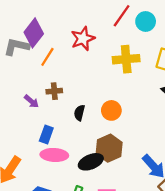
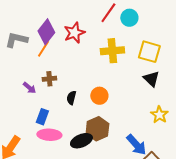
purple diamond: (34, 33) -> (46, 32), moved

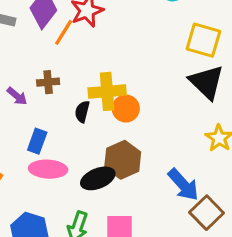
orange line: (43, 49) -> (64, 32), moved
yellow cross: (112, 51) -> (107, 91), moved
black triangle: (151, 79) -> (207, 82), size x1.4

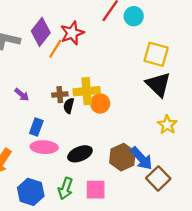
brown cross: (48, 82) -> (60, 95), moved
brown hexagon: (123, 160) -> (122, 157), moved

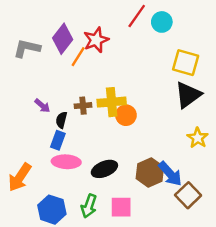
black triangle: (158, 84) -> (188, 95), turned 40
black semicircle: (69, 106) -> (61, 120), moved

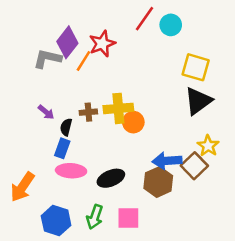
gray L-shape: (27, 48) -> (47, 59), moved
blue arrow: (170, 174) -> (167, 161), moved, turned 128
brown square: (188, 195) -> (194, 166), moved

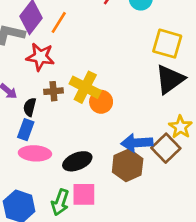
red star: (102, 44) -> (40, 57), moved, turned 30
orange line: (83, 61) -> (59, 22), moved
yellow cross: (118, 108) -> (85, 87), turned 32
pink square: (128, 218) -> (84, 194), moved

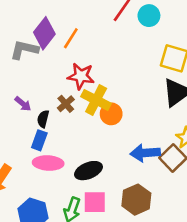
red star: (40, 57) -> (81, 76), moved
brown cross: (53, 91) -> (66, 104), turned -36
brown hexagon: (128, 165) -> (136, 200), moved

